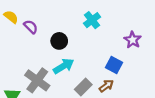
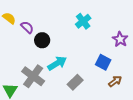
black circle: (59, 41) -> (42, 40), moved
brown arrow: (106, 86) -> (115, 81), moved

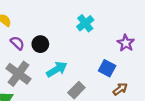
purple semicircle: (27, 27) -> (17, 43), moved
gray cross: (33, 76) -> (18, 74), moved

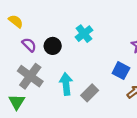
cyan cross: (85, 23) -> (84, 34), moved
cyan arrow: (57, 69) -> (66, 84), moved, turned -65

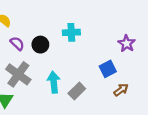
cyan cross: (84, 34) -> (71, 32), turned 35
blue square: (121, 71) -> (108, 69), turned 35

